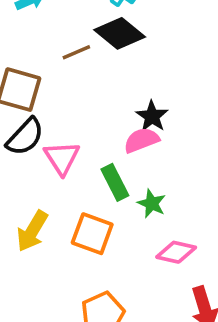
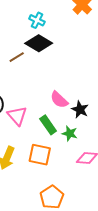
black star: (152, 116) -> (80, 109), moved
pink semicircle: (141, 140) -> (59, 100), turned -108

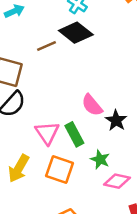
pink triangle: (17, 116) -> (47, 133), moved
green star: (70, 133) -> (100, 159), moved

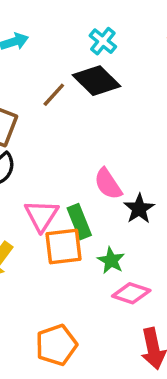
brown line: (47, 46) -> (54, 95), turned -30
orange square: (60, 170) -> (63, 247), moved, turned -32

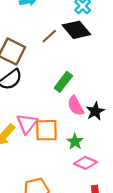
pink semicircle: (108, 184) -> (76, 106), moved
pink triangle: (41, 215) -> (27, 124), moved
green rectangle: (79, 222) -> (63, 82), moved, turned 54

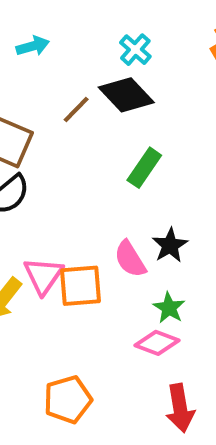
green rectangle: (63, 82) -> (144, 168), moved
pink semicircle: (76, 106) -> (130, 259), moved
green star: (75, 142) -> (169, 308), moved

